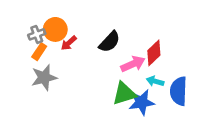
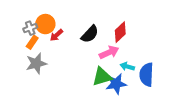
red diamond: (154, 53) -> (120, 32), moved

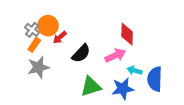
gray cross: (30, 28) -> (32, 30), turned -32
red diamond: (120, 32) -> (127, 34), turned -45
black semicircle: (90, 34) -> (81, 53), moved
green triangle: (102, 77) -> (91, 86), moved

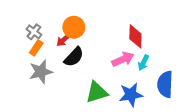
orange circle: (48, 26) -> (74, 27), moved
black semicircle: (81, 53) -> (74, 57), moved
cyan arrow: (135, 70) -> (143, 63), moved, turned -80

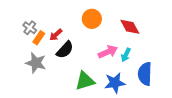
orange circle: (74, 27) -> (92, 19), moved
red diamond: (135, 36) -> (130, 27), moved, turned -30
orange rectangle: (36, 48) -> (39, 38), moved
gray star: (41, 72) -> (36, 63), turned 30

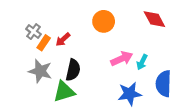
red diamond: (130, 27) -> (154, 19), moved
black semicircle: (65, 50) -> (73, 70), moved, turned -30
green triangle: (85, 81) -> (64, 91), moved

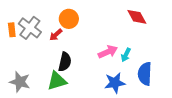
orange circle: (104, 21) -> (69, 19), moved
gray cross: (33, 32) -> (30, 28), size x1.6
orange rectangle: (44, 43) -> (12, 30), moved, turned -40
gray star: (40, 71) -> (20, 82), moved

